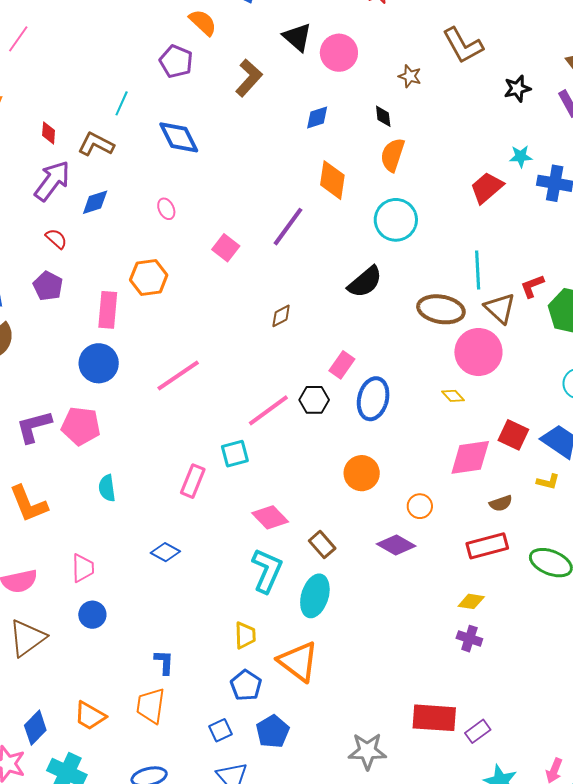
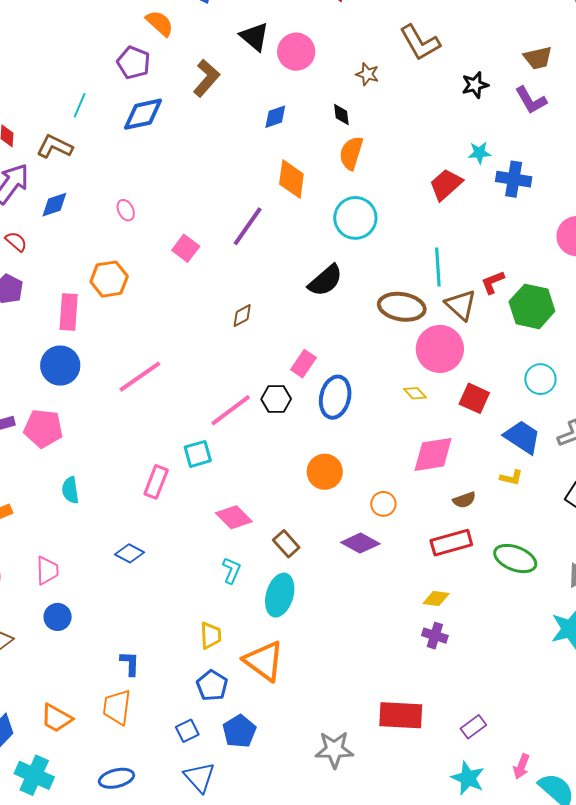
blue diamond: (179, 137) -> (143, 114), moved, turned -75
red square: (513, 435) -> (474, 398), moved
cyan L-shape: (267, 571) -> (231, 570), size x0.6
purple rectangle: (478, 731) -> (473, 727), moved

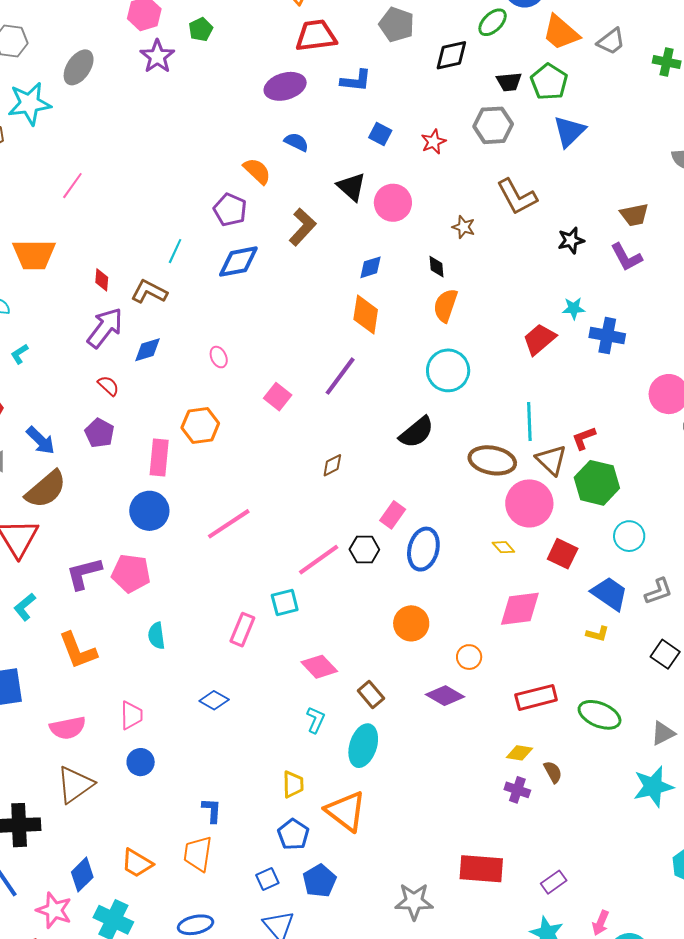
orange diamond: (291, 179) -> (366, 314), moved
green hexagon: (532, 306) -> (597, 483), moved
brown semicircle: (464, 500) -> (553, 772), moved, turned -100

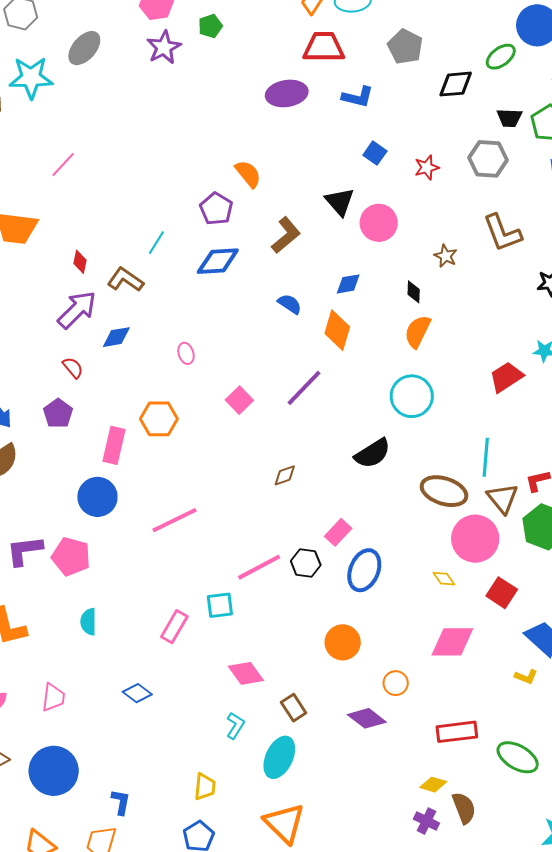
blue semicircle: (296, 142) -> (290, 304), moved
blue circle: (141, 762) -> (54, 771), moved, size x1.8
brown semicircle: (553, 772) -> (464, 808), size x1.4
orange triangle: (346, 811) -> (284, 823), moved

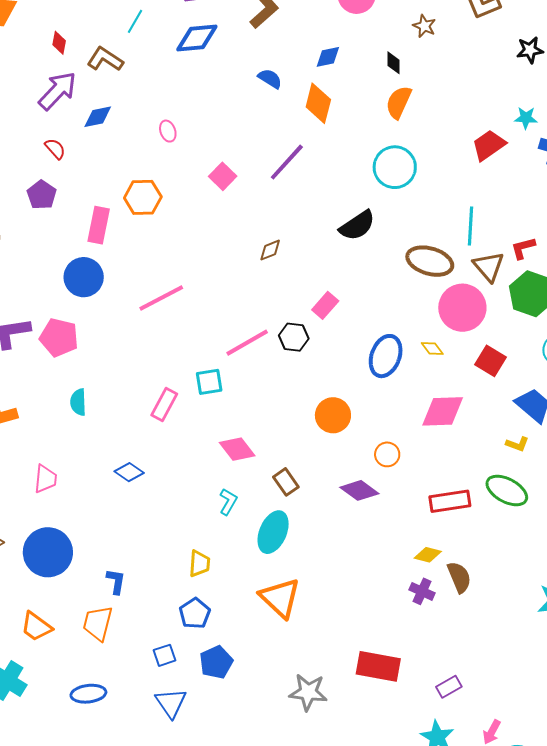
blue ellipse: (364, 570) -> (386, 356), moved
green ellipse: (518, 757) -> (507, 491), moved

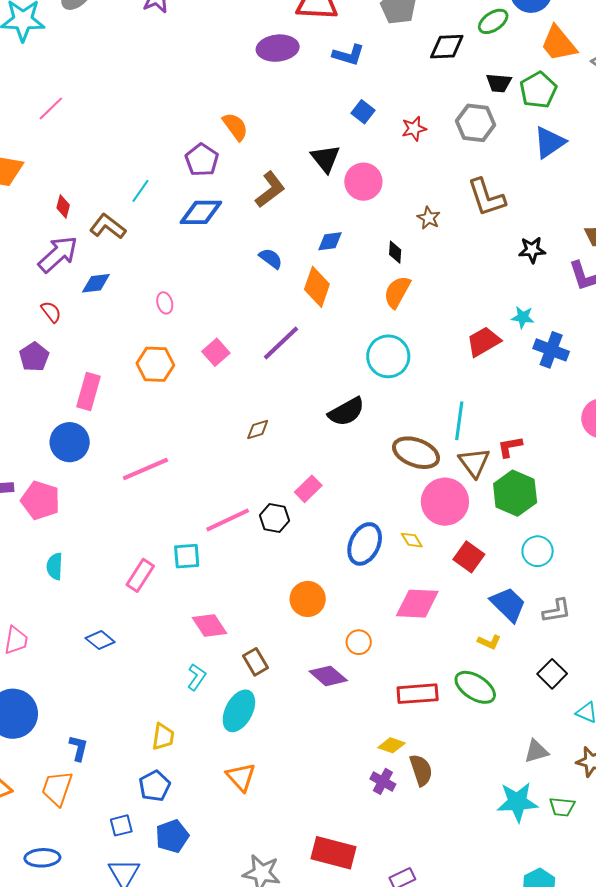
orange hexagon: (143, 197) -> (155, 364), moved
orange triangle: (280, 598) -> (241, 777), size x0.7

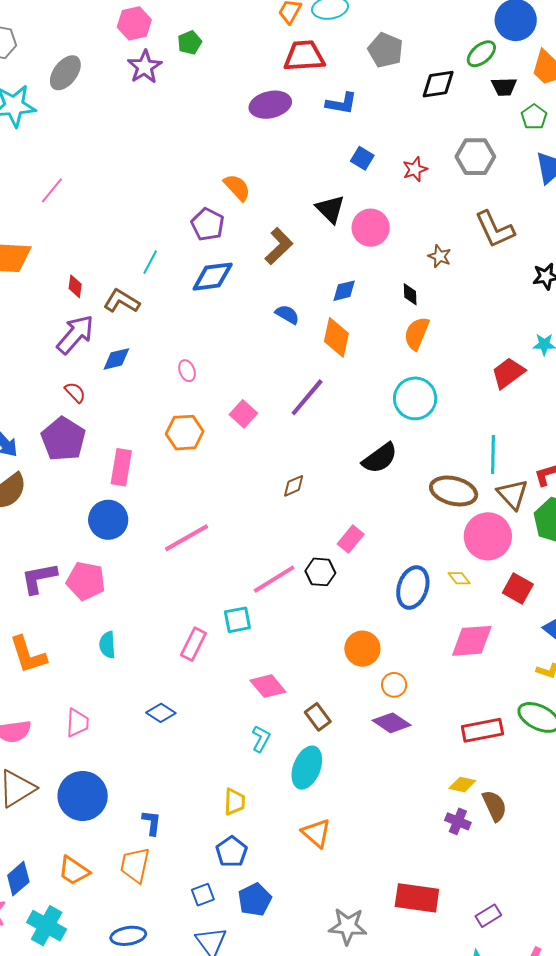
black trapezoid: (499, 83) -> (504, 87), moved
green pentagon: (538, 90) -> (534, 117), size x0.7
purple pentagon: (34, 357) -> (63, 439), size x1.5
orange circle: (359, 642) -> (394, 685), moved

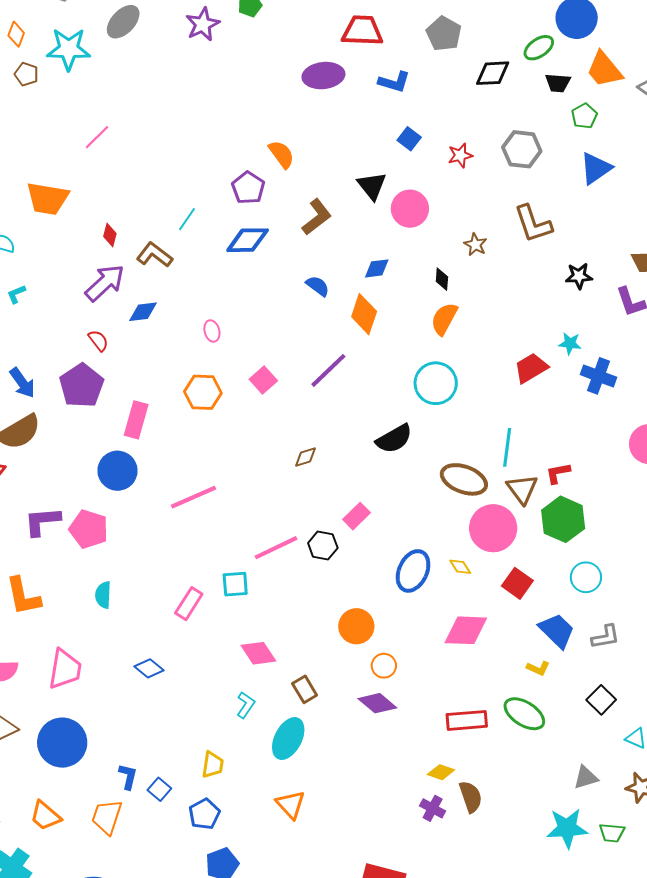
pink trapezoid: (77, 723) -> (65, 669), size x1.4
blue square: (203, 895) -> (159, 789), moved, turned -35

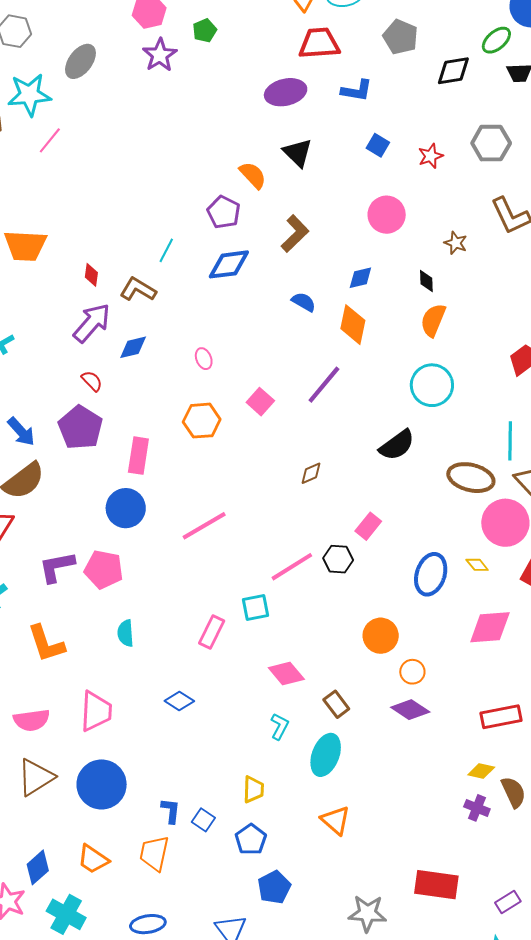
pink line: (97, 137) -> (50, 140), moved
black triangle: (372, 186) -> (298, 153), moved

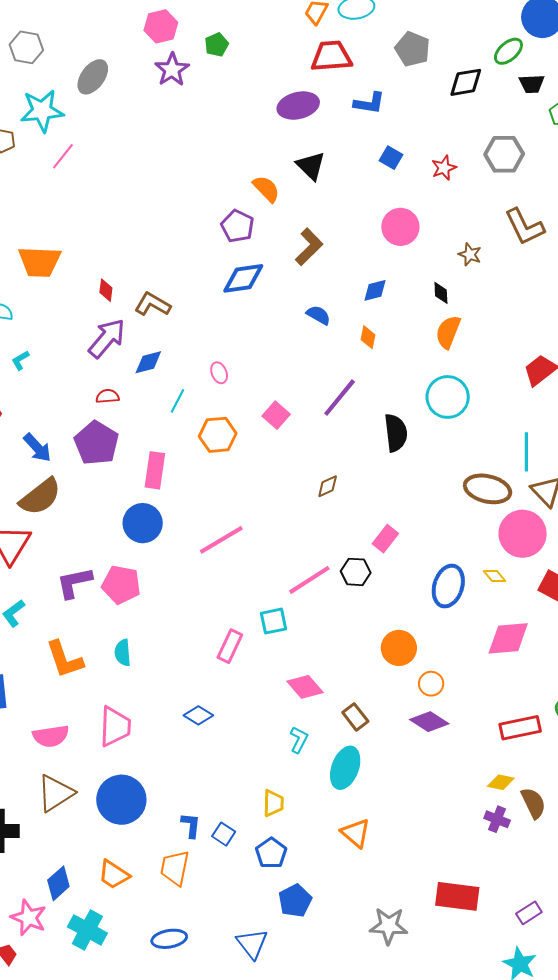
cyan line: (166, 250) -> (177, 401), moved
orange diamond: (353, 325) -> (368, 337), size x0.6
red semicircle: (92, 381) -> (108, 396), turned -50
black semicircle: (397, 445) -> (396, 433), moved, turned -60
cyan semicircle: (126, 633) -> (123, 653), moved

